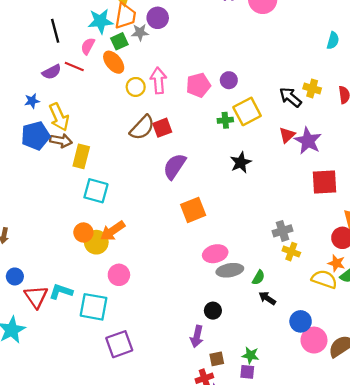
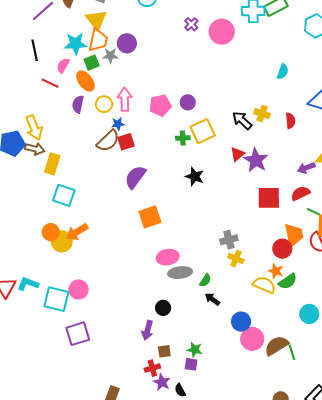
purple semicircle: (52, 72) -> (78, 104), moved, turned 126
blue star: (32, 101) -> (118, 124), moved
black star: (241, 162) -> (195, 177), turned -30
pink circle: (119, 275) -> (79, 290), moved

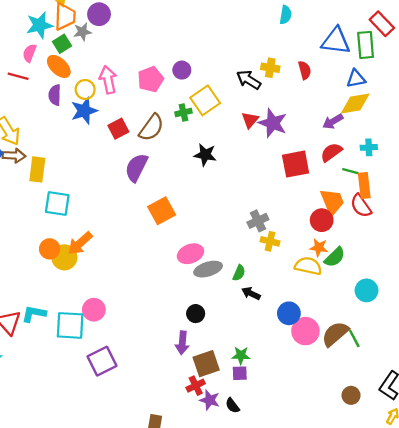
blue star: (118, 124) -> (84, 111), moved, size x1.6
brown semicircle: (108, 141) -> (151, 128), moved
brown square: (164, 351) -> (206, 364), size x1.6

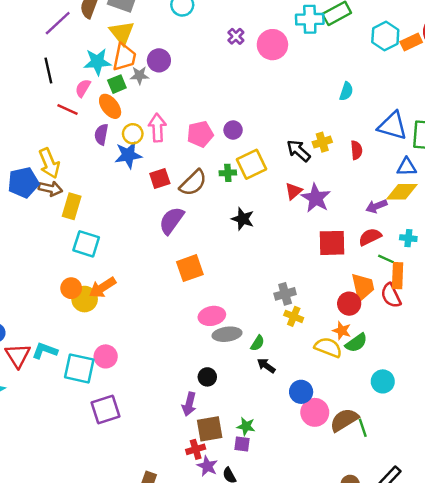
yellow cross: (270, 68) -> (322, 142), turned -36

